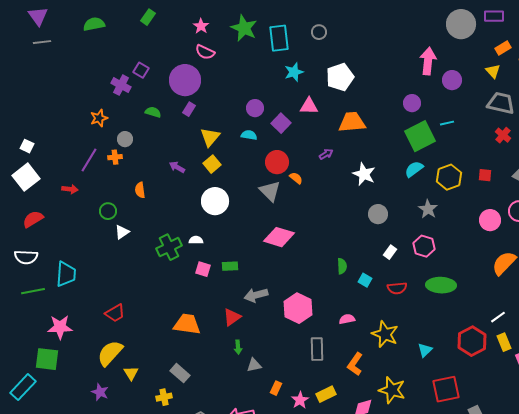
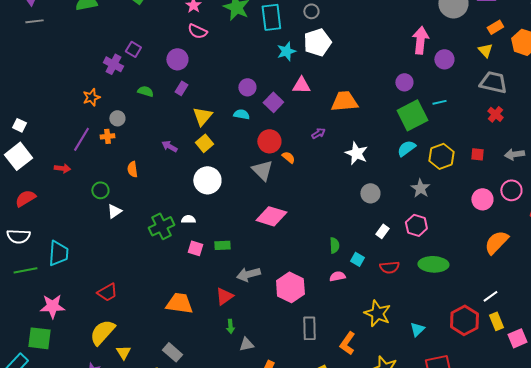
white pentagon: (340, 77) -> (317, 42), moved
purple circle: (185, 80) -> (177, 59), size x0.7
pink semicircle: (347, 319) -> (337, 276), moved

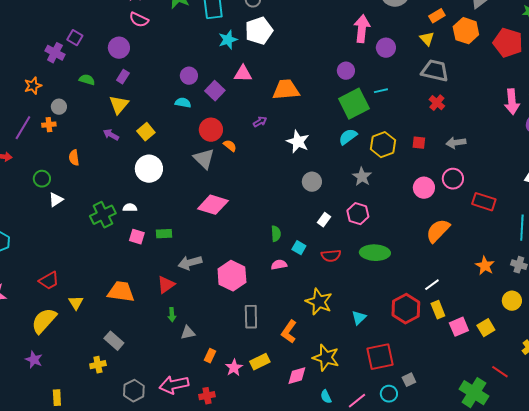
yellow triangle: (202, 116) -> (119, 105), moved
yellow triangle: (123, 352) -> (76, 303), moved

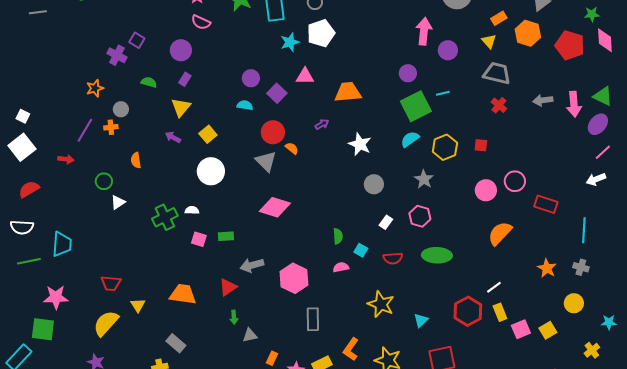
gray arrow: (456, 143) -> (543, 100), moved
red trapezoid: (49, 281) -> (111, 283), turned 35
orange L-shape: (289, 332) -> (351, 349), moved

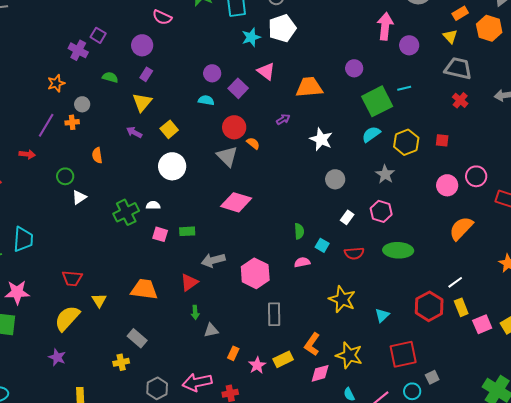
purple circle: (408, 73) -> (354, 68), moved
pink triangle: (305, 76) -> (266, 71), turned 36

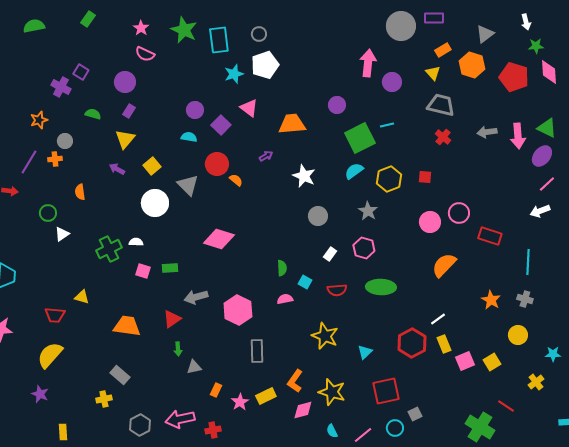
gray triangle: (227, 156) -> (188, 185), moved
yellow triangle: (99, 300) -> (82, 297), moved, turned -42

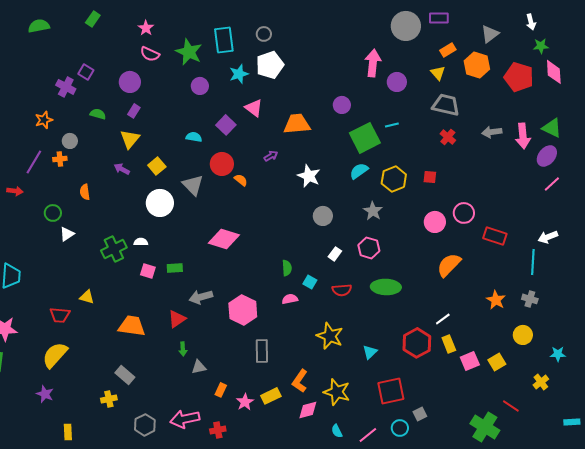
green star: (184, 30) -> (189, 52), moved
purple circle: (195, 110) -> (200, 86), moved
white arrow: (540, 211) -> (548, 237), moved

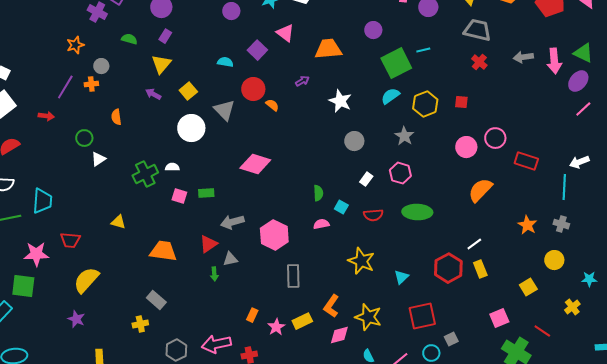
red trapezoid: (60, 315) -> (70, 240), moved
pink square: (470, 361) -> (499, 318), moved
gray triangle: (199, 367) -> (230, 259), moved

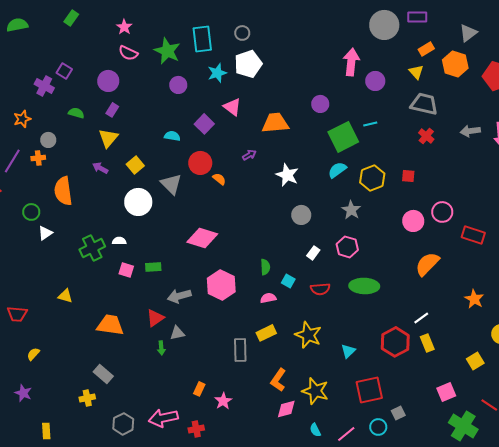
orange semicircle: (116, 117) -> (63, 191), size x1.8
pink hexagon: (274, 235) -> (221, 285), moved
yellow semicircle: (86, 280) -> (33, 354), size x0.5
yellow rectangle: (302, 321) -> (266, 333), moved

